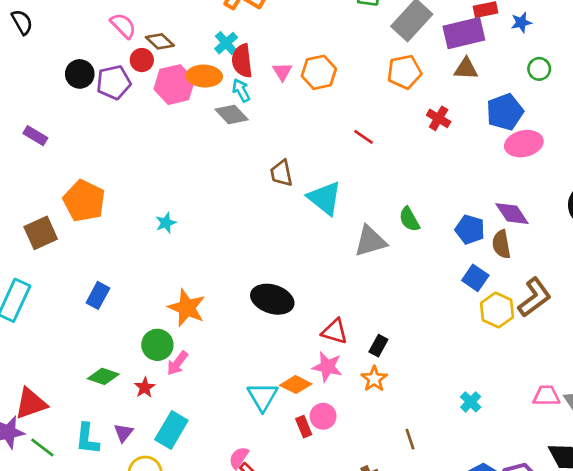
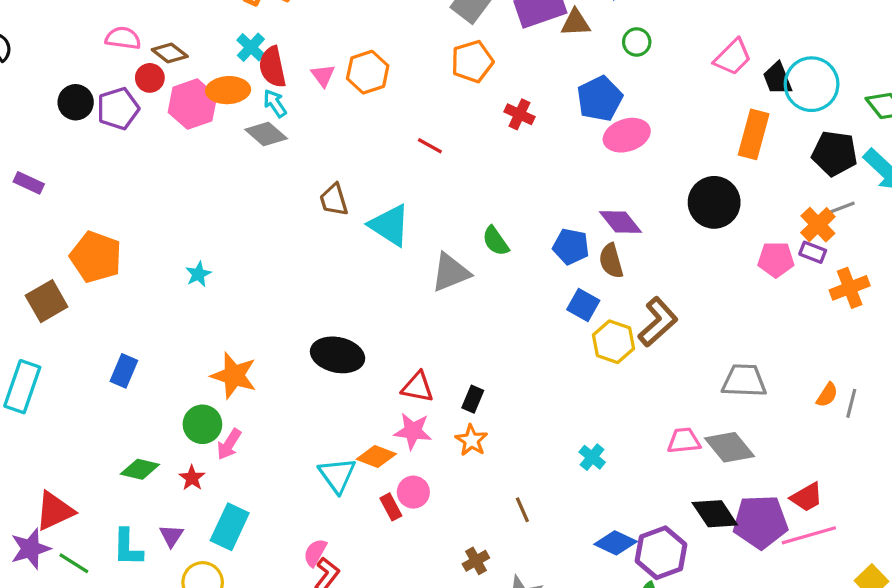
pink semicircle: (123, 26) -> (123, 38), turned -32
brown triangle: (466, 69) -> (575, 23), moved

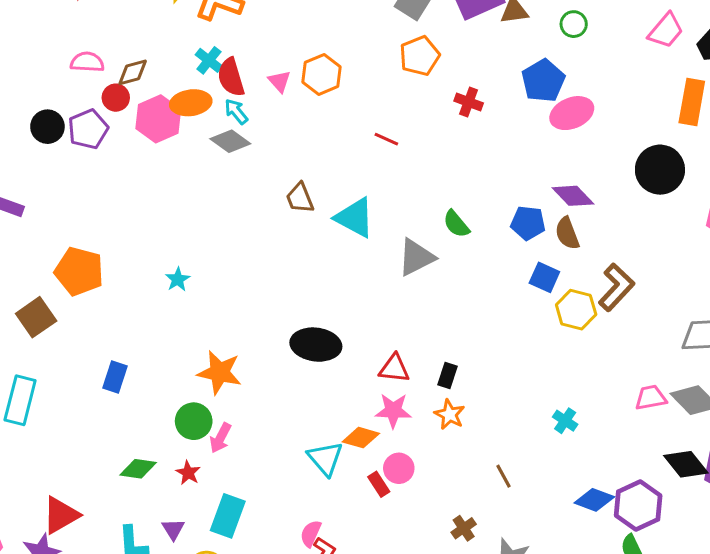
brown diamond: (170, 53) -> (133, 72), turned -48

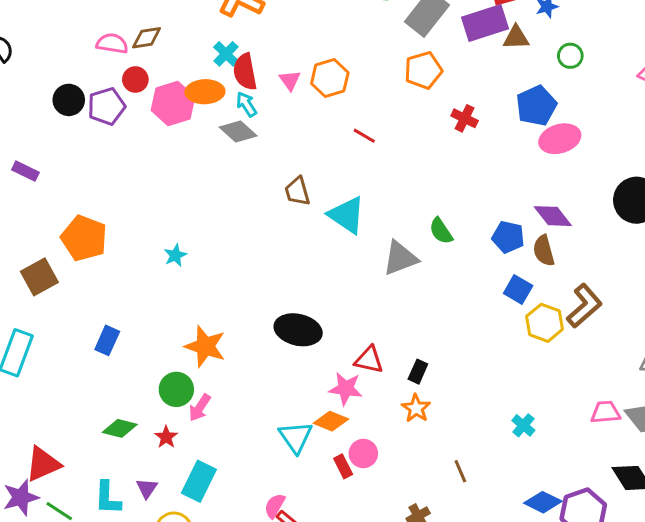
brown diamond: (133, 72) -> (147, 38), moved
red line: (386, 139) -> (364, 136), moved
pink star: (393, 411) -> (346, 389), moved

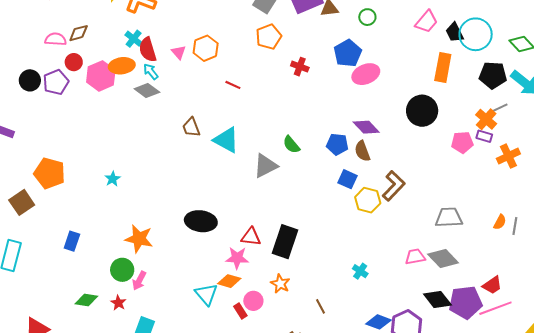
black rectangle: (418, 372) -> (285, 242), size x2.0
orange star: (416, 408) -> (280, 284), moved

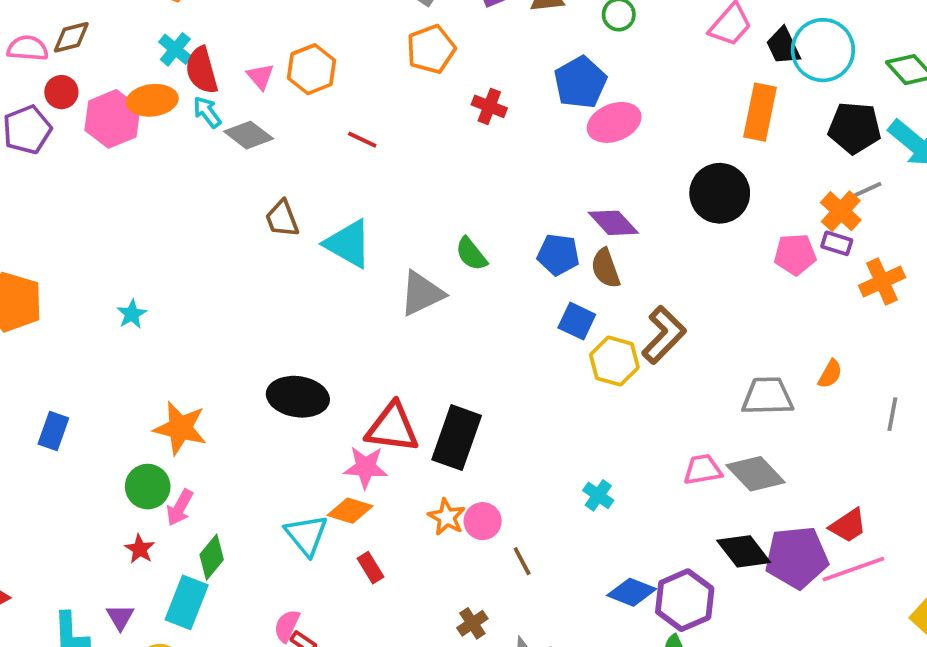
gray diamond: (147, 91) -> (249, 135), moved
orange semicircle: (500, 222) -> (830, 374), moved
red triangle: (251, 237) -> (392, 428), size x1.4
green diamond: (86, 300) -> (212, 557), moved, turned -60
pink circle: (253, 301) -> (483, 521), moved

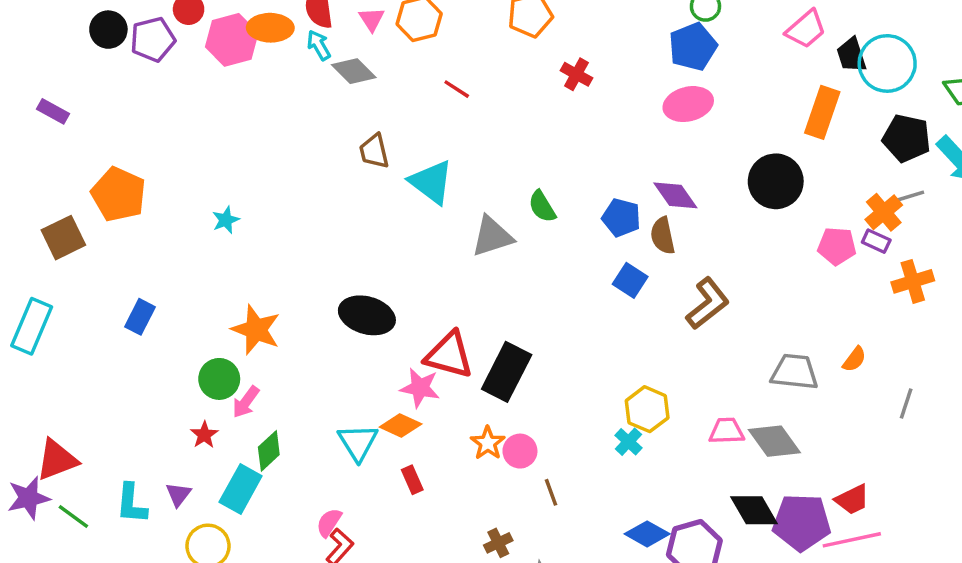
blue pentagon: (580, 82) -> (693, 47), moved
yellow hexagon: (614, 361) -> (647, 409), moved

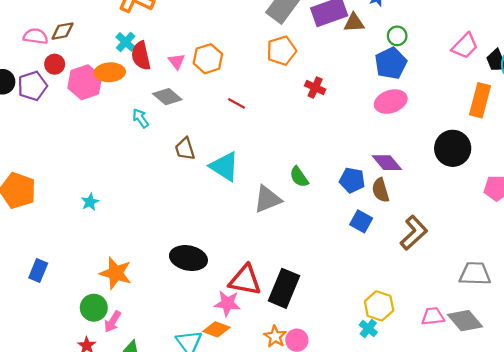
cyan arrow: (319, 45) -> (140, 118), moved

